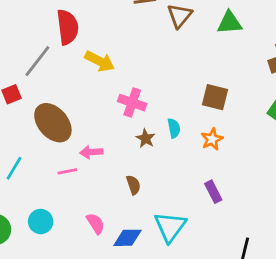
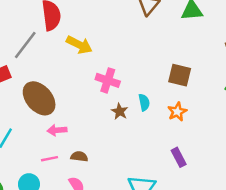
pink arrow: (91, 152) -> (57, 130), moved
pink line: (67, 171) -> (50, 159), moved
brown semicircle: (133, 185) -> (79, 156), moved, turned -63

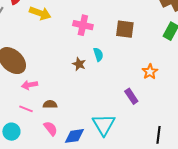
pink cross: (108, 80) -> (83, 25), moved
orange star: (177, 112) -> (150, 72), moved
pink line: (50, 159) -> (26, 109), turned 40

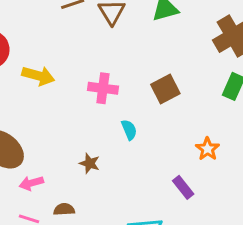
brown square: (125, 29) -> (165, 89), turned -30
brown star: (79, 64) -> (90, 163), moved

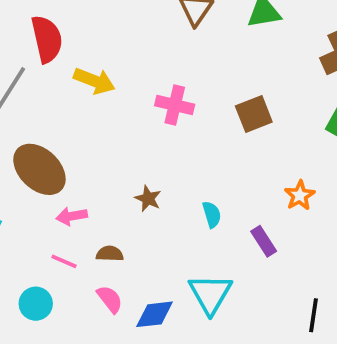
cyan semicircle: (129, 130) -> (212, 214), moved

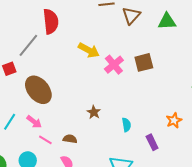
yellow arrow: (94, 81) -> (89, 50), moved
pink cross: (175, 105) -> (114, 65), turned 30
brown square: (254, 114) -> (144, 62), moved
pink arrow: (72, 216) -> (34, 122), moved, turned -140

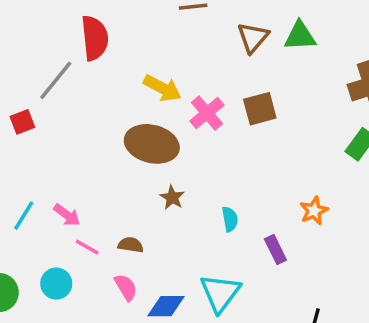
brown triangle: (131, 15) -> (253, 38), moved
brown ellipse: (38, 90) -> (152, 144), moved, turned -36

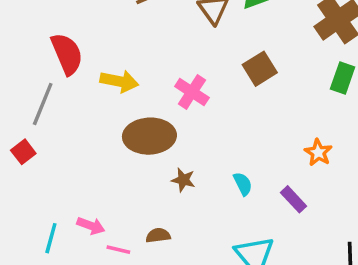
yellow arrow: (162, 88) -> (119, 81), moved
brown square: (260, 109) -> (260, 69), moved

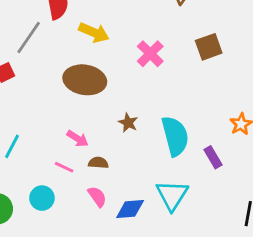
brown ellipse: (149, 136) -> (85, 80), moved
cyan semicircle: (243, 184) -> (175, 136), size x2.0
pink arrow: (91, 226) -> (78, 139), moved

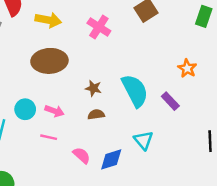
brown semicircle: (98, 163) -> (96, 114), moved
cyan triangle: (172, 195) -> (143, 140), size x0.7
cyan circle: (42, 198) -> (25, 109), moved

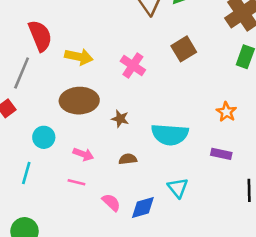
brown star: (93, 88) -> (120, 119), moved
cyan semicircle: (135, 91) -> (170, 134), turned 120
purple rectangle: (170, 101) -> (221, 154), moved, turned -36
cyan circle: (25, 109) -> (44, 137), moved

